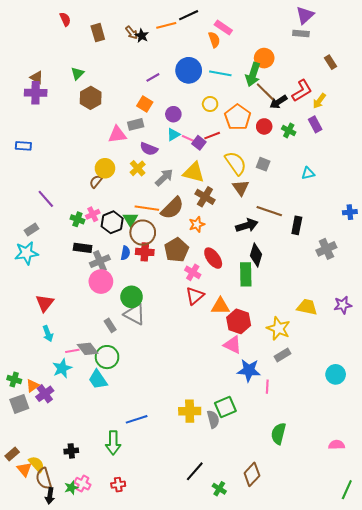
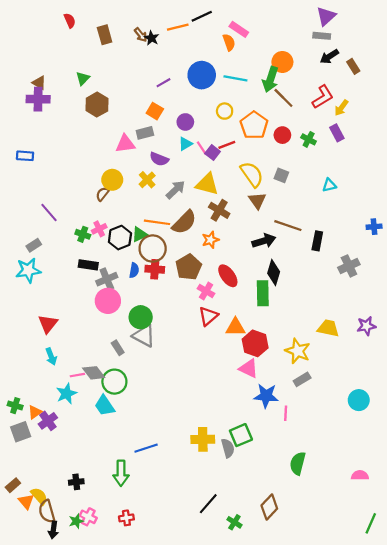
black arrow: (278, 102) -> (329, 57), moved
pink line: (189, 139) -> (202, 148), turned 32
green triangle: (130, 219) -> (140, 234), turned 35

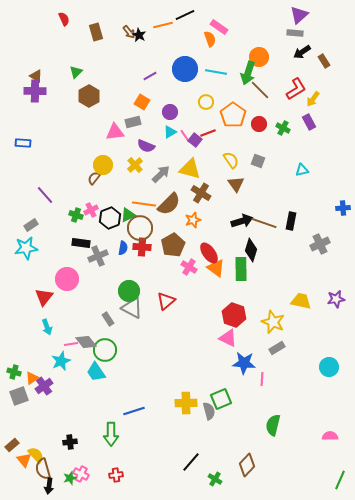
yellow semicircle: (252, 174) -> (231, 160), size x0.7
brown line: (288, 226) -> (264, 223), moved
pink circle: (108, 301) -> (67, 279), moved
red triangle: (208, 316) -> (166, 301), moved
orange triangle: (235, 327) -> (216, 268), moved, turned 36

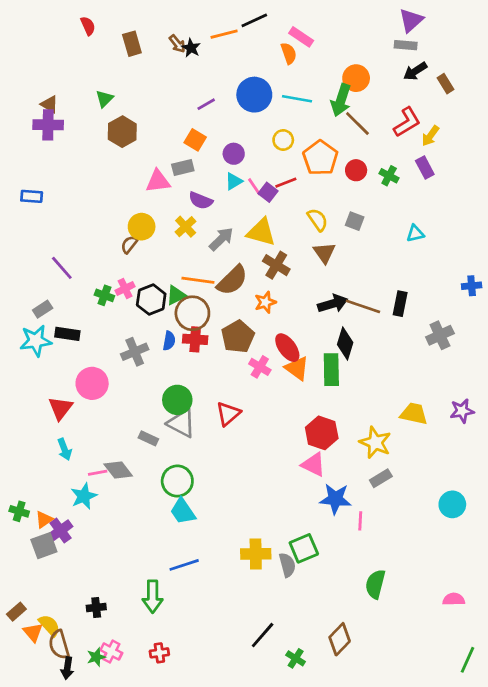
black rectangle: (81, 243) -> (67, 334), moved
gray rectangle: (108, 319) -> (148, 438), turned -32
green circle: (105, 350) -> (177, 481), moved
cyan trapezoid: (96, 372) -> (183, 511), moved
gray square: (19, 396) -> (44, 546), moved

